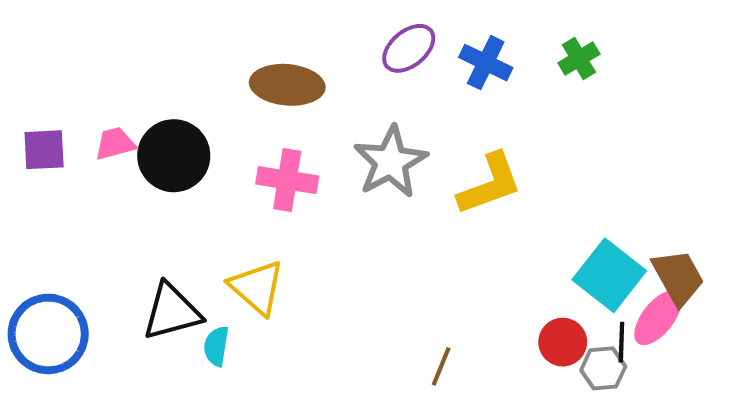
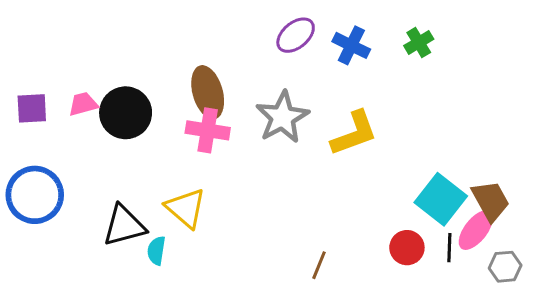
brown ellipse: (287, 85) -> (208, 92), moved, turned 69
blue circle: (48, 334) -> (35, 195), moved
gray hexagon: (603, 368) -> (505, 267), moved

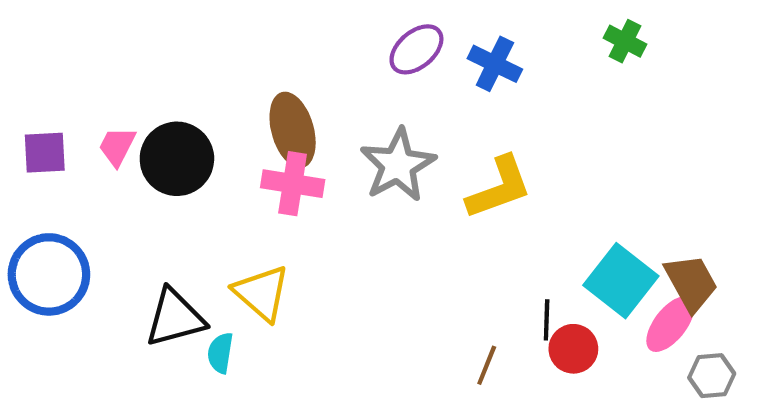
green cross: (419, 42) -> (625, 41), moved, turned -32
pink trapezoid: (83, 104) -> (117, 146), turned -48
black line: (449, 248) -> (547, 320), moved
brown line: (319, 265) -> (487, 365), moved

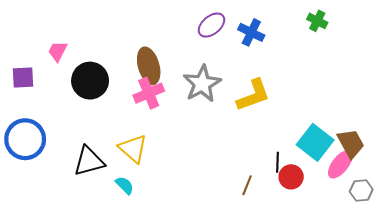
pink trapezoid: (117, 146) -> (58, 51), moved
pink cross: (293, 184) -> (149, 93), turned -32
cyan semicircle: (220, 353) -> (125, 185), moved, turned 126

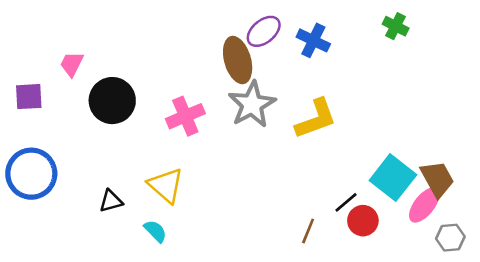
brown ellipse: (149, 66) -> (238, 60), moved
black triangle: (89, 161) -> (111, 201), size x0.6
black line: (277, 162) -> (346, 202), turned 48

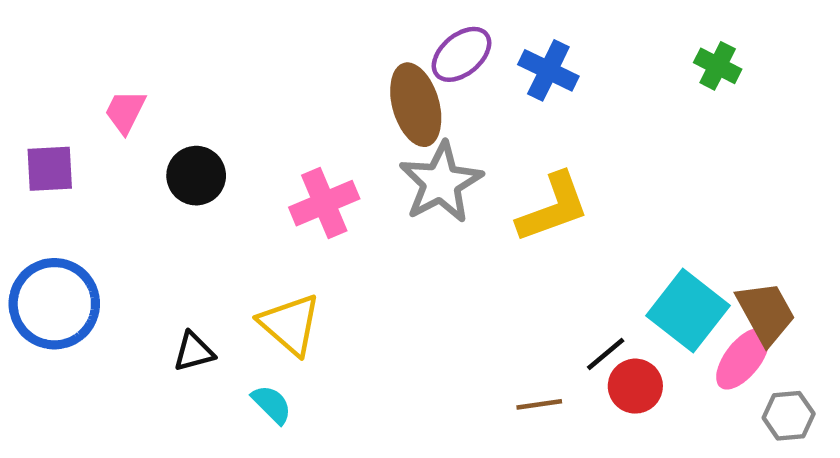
green cross: (396, 26) -> (718, 66), moved
black circle: (112, 101) -> (196, 176), size x0.7
brown line: (308, 231) -> (539, 404), turned 60

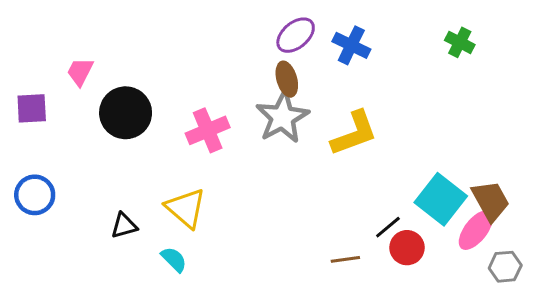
brown ellipse: (416, 105) -> (287, 79), moved, size x0.7
black circle: (196, 176) -> (126, 113), size x1.4
blue circle: (54, 304) -> (35, 195), size x0.7

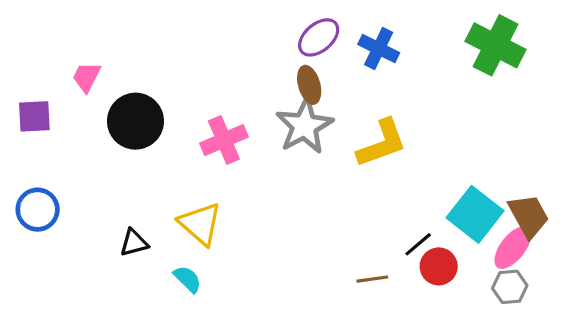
green cross: (460, 42) -> (496, 45), size x1.8
gray hexagon: (505, 267) -> (510, 287), moved

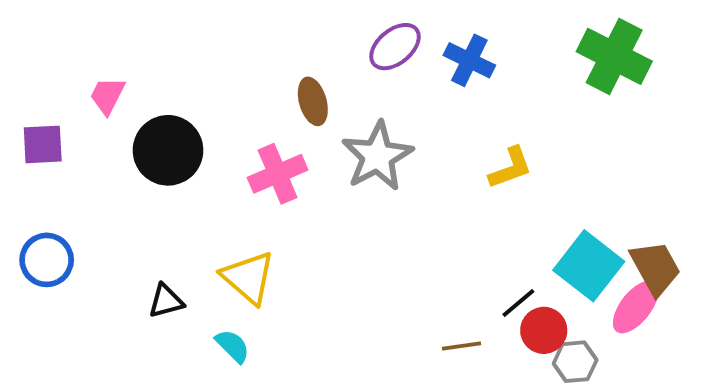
brown ellipse: (309, 85) -> (313, 101), moved
yellow L-shape: (382, 143) -> (510, 168), moved, size x0.7
gray hexagon: (510, 287) -> (575, 362), moved

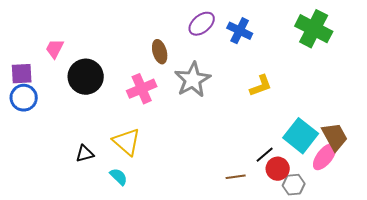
blue circle: (47, 260) -> (24, 98), moved

